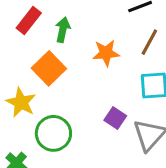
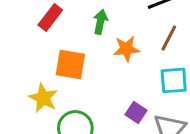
green arrow: (63, 30) -> (100, 22), moved
orange square: (49, 68) -> (70, 64), turned -36

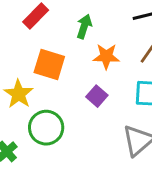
purple square: (136, 113) -> (97, 96), moved

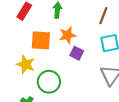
orange star: (106, 56) -> (67, 35), moved

